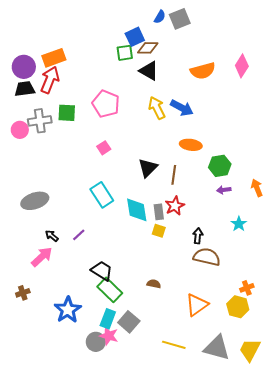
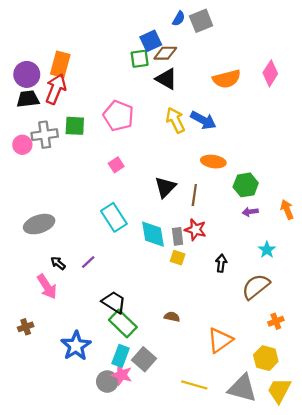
orange rectangle: (54, 58) -> (60, 64), turned -55
red star: (175, 206) -> (195, 230), turned -30
pink arrow: (42, 257) -> (47, 287), turned 100
brown semicircle: (207, 257) -> (256, 287), moved, turned -52
yellow hexagon: (238, 307) -> (266, 358), moved

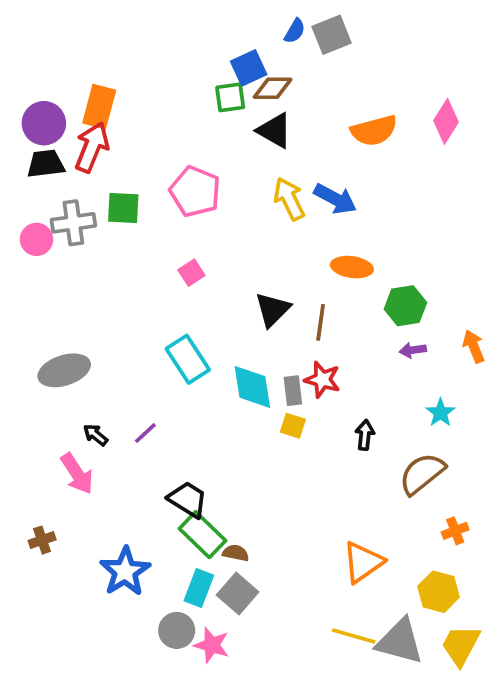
brown semicircle: (172, 317) -> (236, 553), moved
pink star: (122, 375) -> (212, 645), moved
yellow line: (194, 385) -> (354, 636), moved

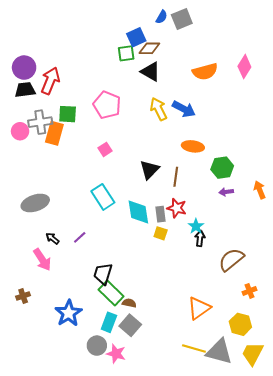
orange rectangle: (99, 107) -> (54, 133), moved
cyan star: (440, 413) -> (196, 226), moved
black trapezoid: (188, 499) -> (103, 274), turned -105

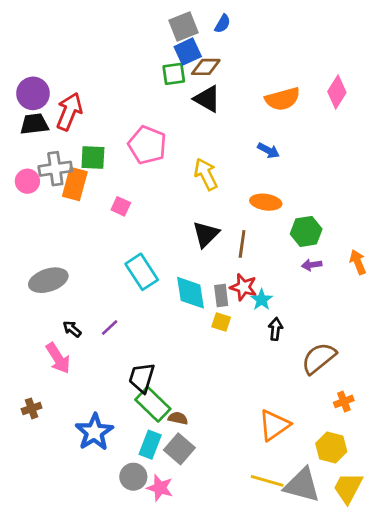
gray square: (182, 19) -> (184, 26), moved
yellow arrow: (159, 109) -> (206, 174), moved
blue arrow: (184, 109) -> (269, 151), moved, size x0.7
pink square: (105, 149) -> (121, 206), moved, turned -32
cyan star: (196, 226) -> (262, 300), moved

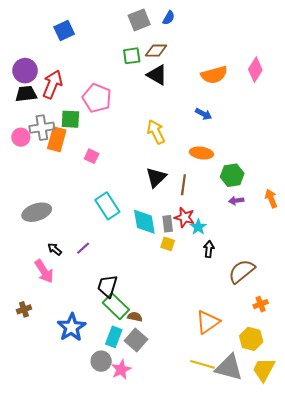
blue square: (188, 52) -> (64, 30), moved
pink pentagon: (147, 145) -> (97, 98), moved
pink star: (160, 488) -> (121, 370), turned 30

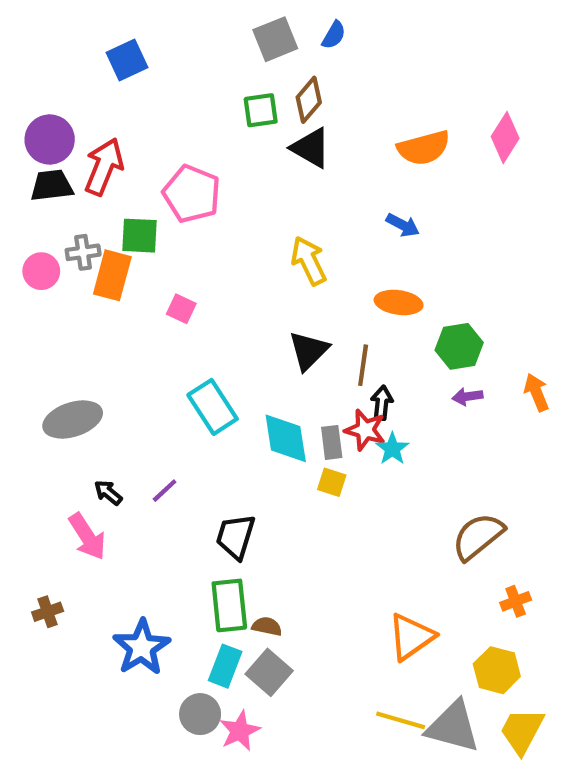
brown diamond: (156, 51) -> (309, 100), turned -50
gray cross: (42, 128) -> (83, 252), size x0.7
black arrow: (209, 249) -> (382, 403), moved
black trapezoid: (107, 286) -> (236, 536), moved
green rectangle: (116, 306) -> (229, 605), turned 40

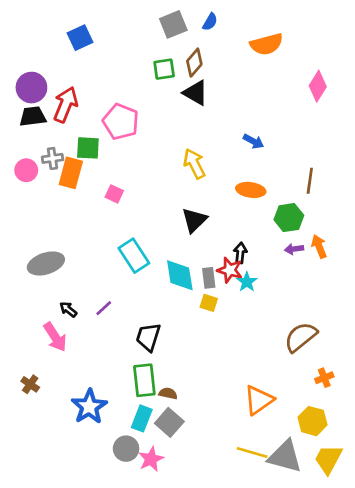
orange semicircle: (424, 148) -> (267, 44), moved
brown line: (363, 365) -> (310, 181), moved
orange arrow: (536, 392) -> (319, 246), moved
brown cross: (48, 612) -> (30, 384), turned -36

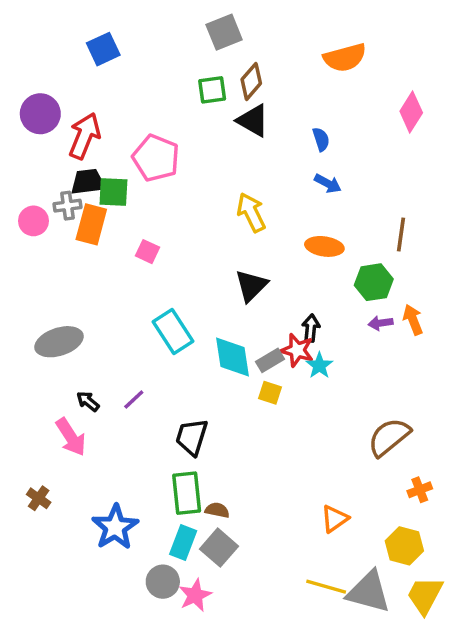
blue semicircle: (210, 22) -> (321, 139), moved, turned -48
black trapezoid: (33, 116) -> (88, 182), moved
gray rectangle: (209, 278) -> (270, 360), turned 66
orange triangle: (259, 400) -> (335, 519), size x0.7

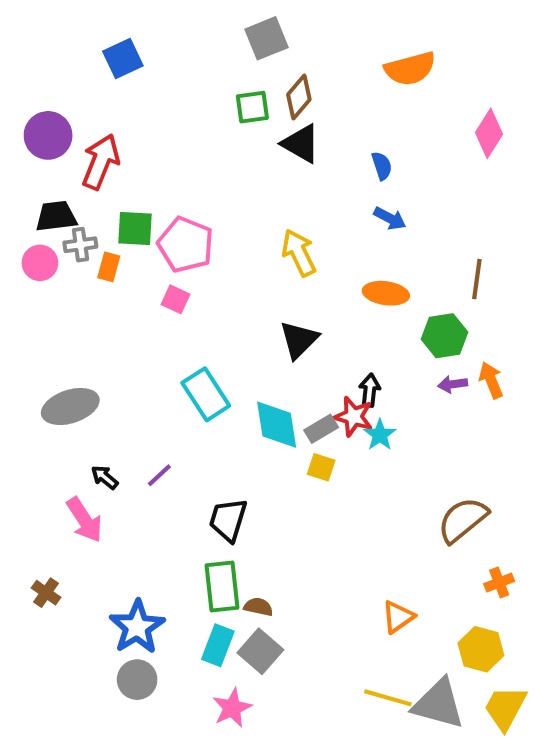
pink pentagon: (156, 158) -> (186, 245), moved
black trapezoid: (88, 182) -> (56, 216), moved
orange rectangle: (91, 224) -> (109, 267), size x0.6
gray circle: (163, 582) -> (137, 680), moved

